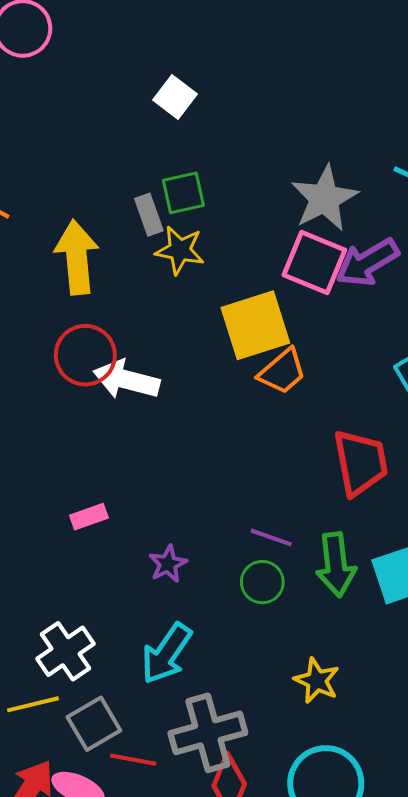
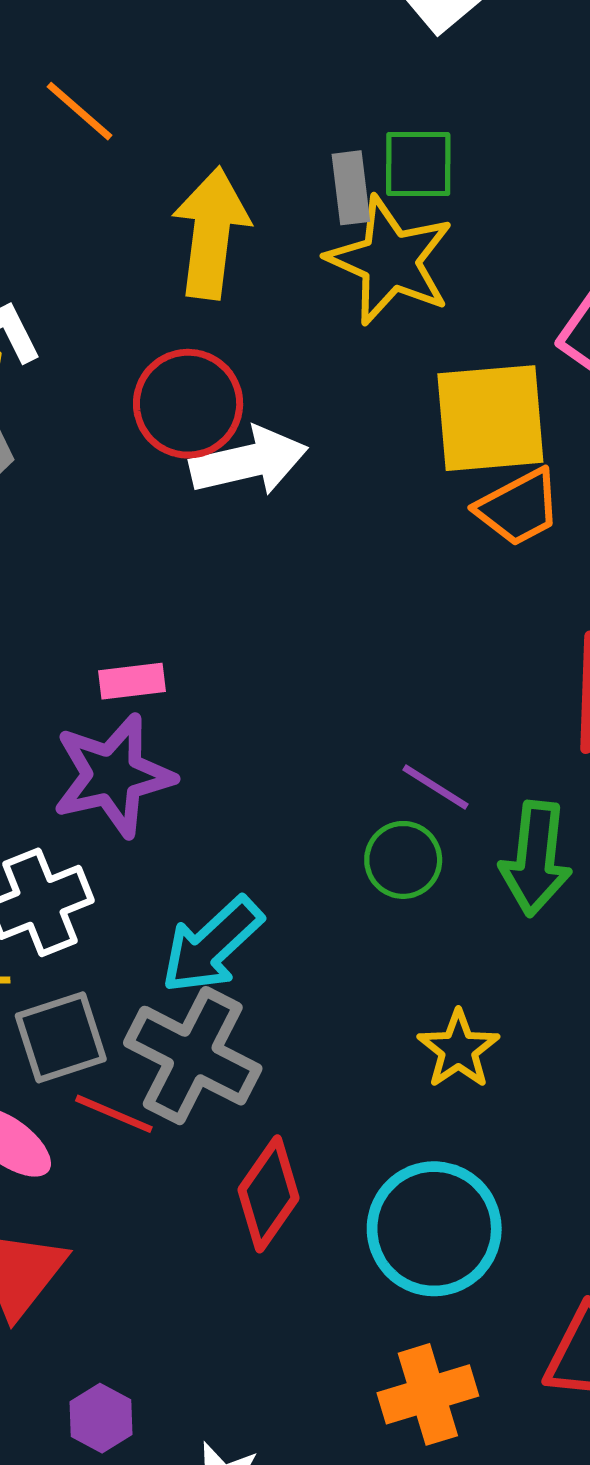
yellow star: (180, 250) -> (390, 261), size x1.5
white arrow: (126, 380) -> (249, 461), turned 140
purple star: (168, 564) -> (113, 775), moved, size x1.8
gray cross: (208, 733) -> (193, 1056), moved, turned 30

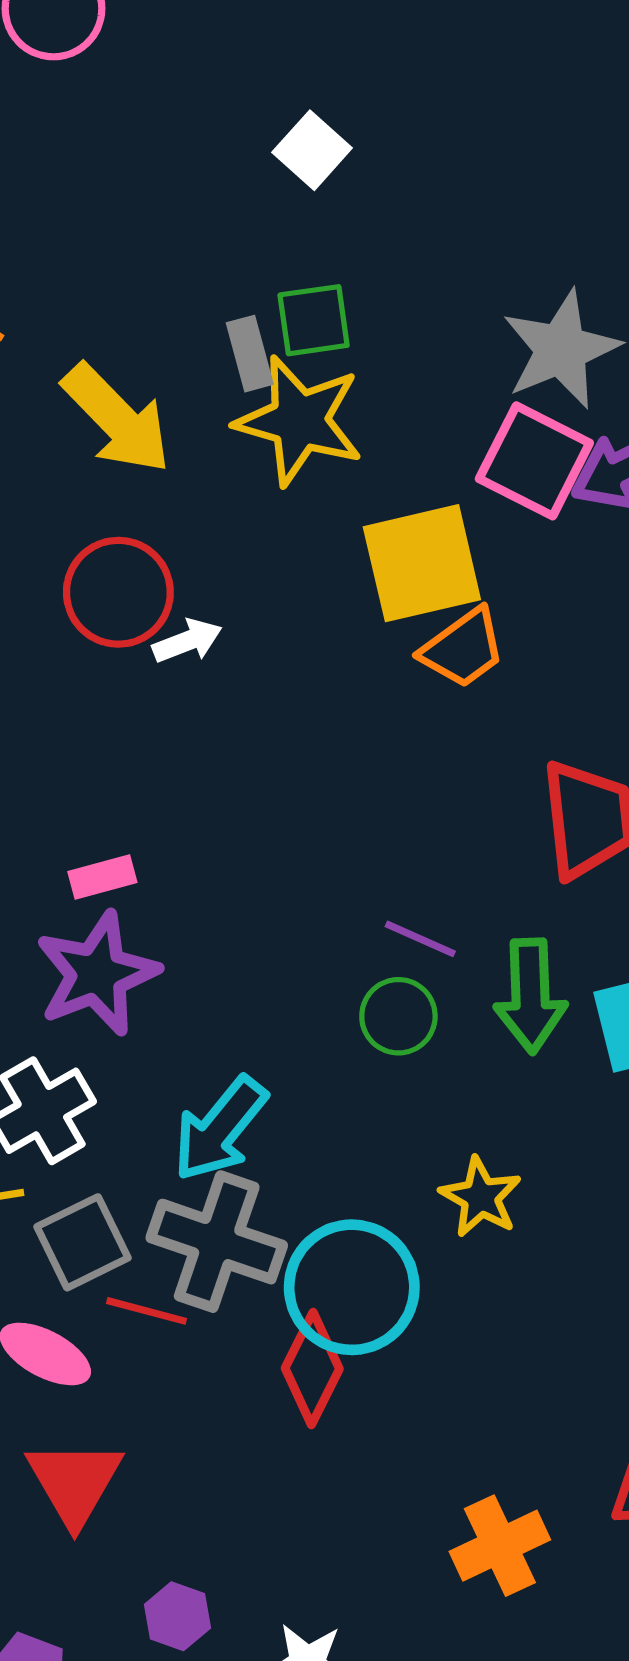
yellow arrow: (211, 233) -> (117, 419), turned 137
white arrow: (249, 461) -> (187, 641), size x0.6
cyan circle: (434, 1229) -> (352, 1287), moved

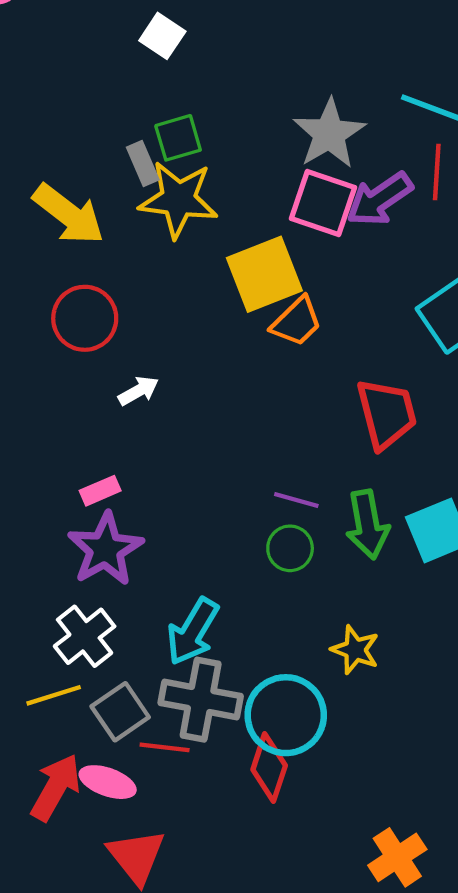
white arrow: (187, 641) -> (139, 391), moved

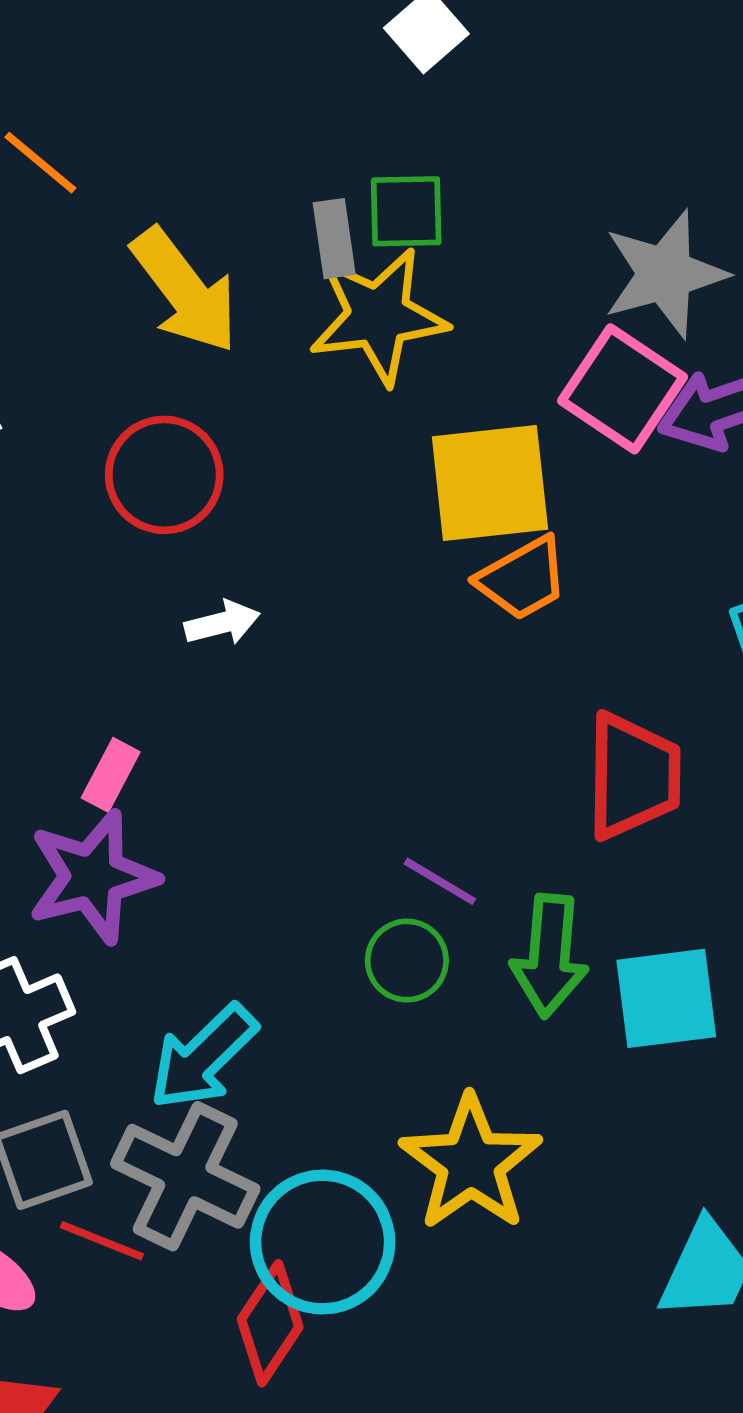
yellow star: (178, 199) -> (378, 316), turned -30
pink rectangle: (100, 491) -> (111, 775), turned -54
yellow star: (355, 650) -> (471, 1163), size x1.6

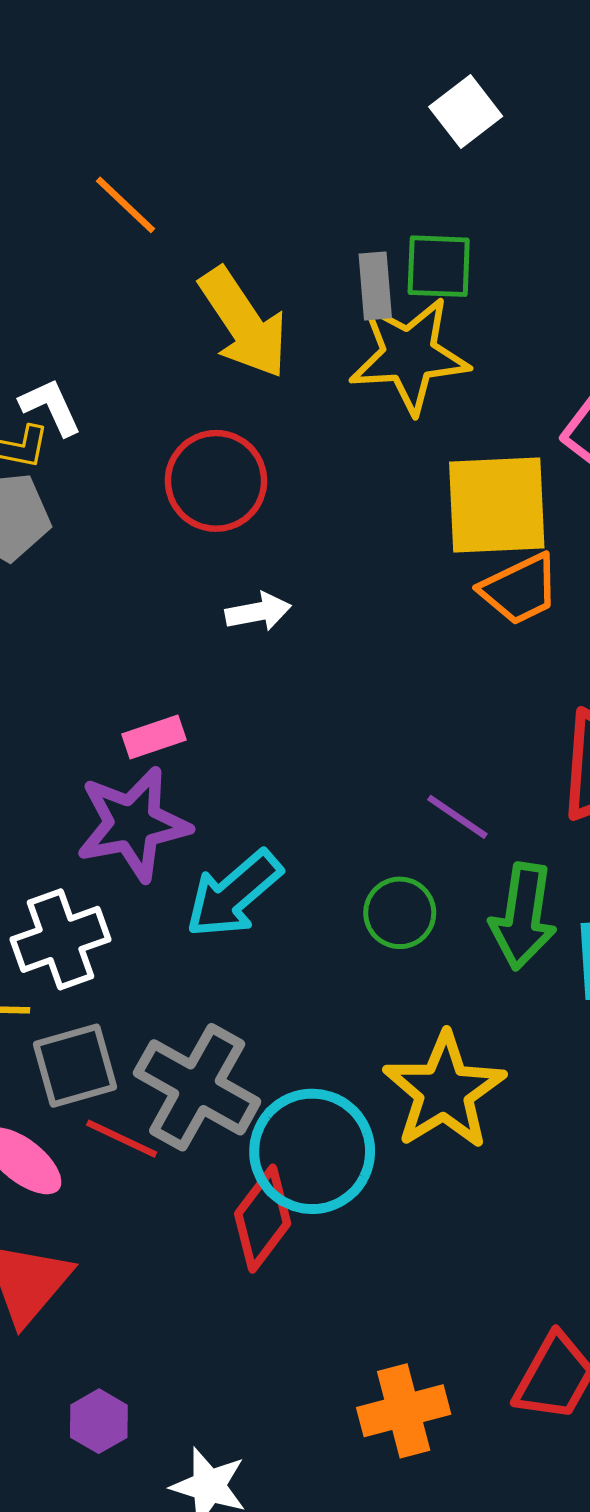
pink rectangle: (111, 775) -> (154, 737), turned 40
purple line: (440, 881) -> (457, 817), moved
cyan arrow: (203, 1057) -> (234, 894), moved

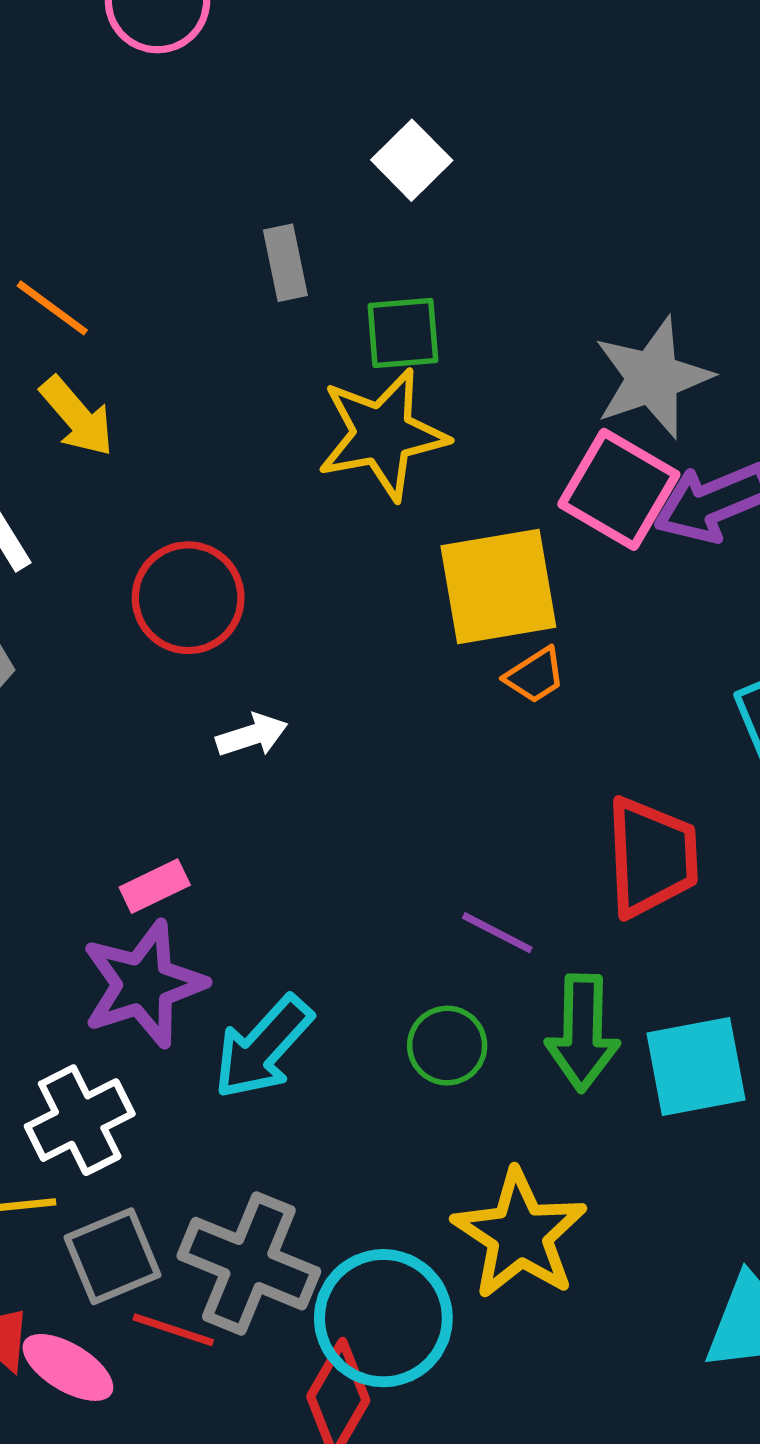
gray rectangle: (375, 286) -> (285, 263), moved
yellow arrow: (244, 323) -> (77, 416), moved, size x0.7
orange trapezoid: (520, 589) -> (535, 675), size x0.7

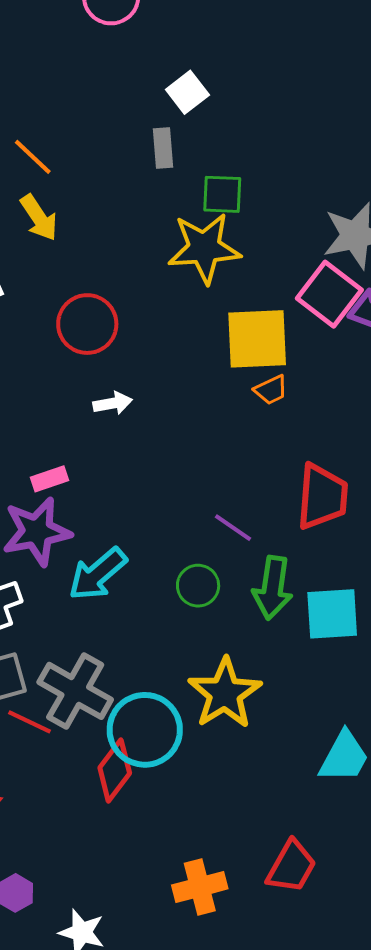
white square: (412, 160) -> (187, 92), moved

